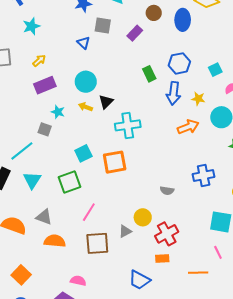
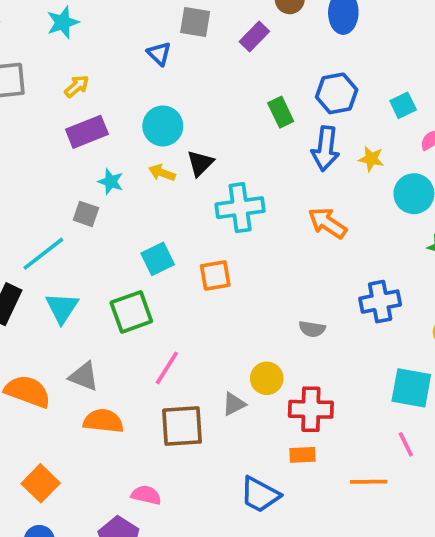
orange arrow: (188, 127) -> (327, 223), moved, turned -125
orange square: (115, 162) -> (215, 275), size x0.7
red cross: (167, 234) -> (311, 409), turned 30

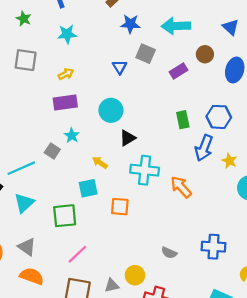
yellow arrow: (162, 173) -> (100, 163), moved
orange arrow: (327, 223) -> (181, 187), moved

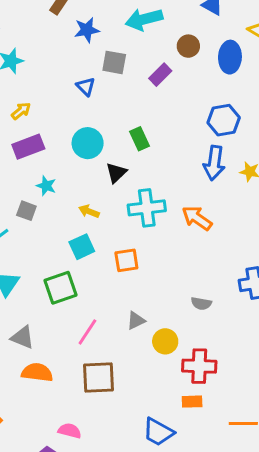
green rectangle: (183, 120) -> (140, 139), moved
gray triangle: (112, 286) -> (136, 321), moved

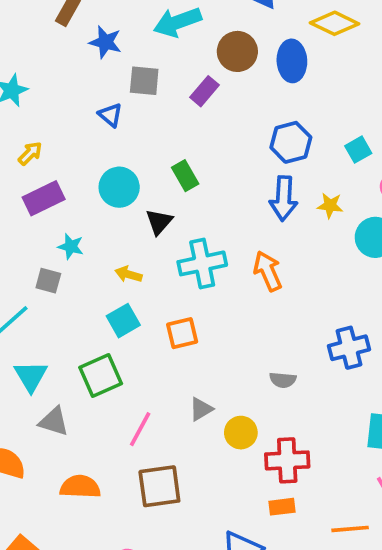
blue star: (87, 30) -> (105, 42), turned 30
brown circle: (188, 46) -> (237, 51), size x1.4
orange arrow: (197, 218) -> (268, 271), turned 36
gray triangle: (23, 337) -> (54, 421), moved

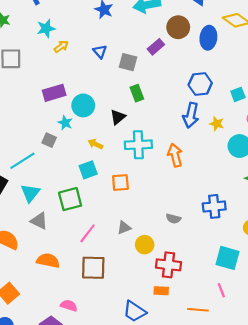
gray square: (144, 81) -> (128, 62), moved
yellow arrow: (30, 153) -> (61, 47), moved
cyan circle: (119, 187) -> (83, 105), moved

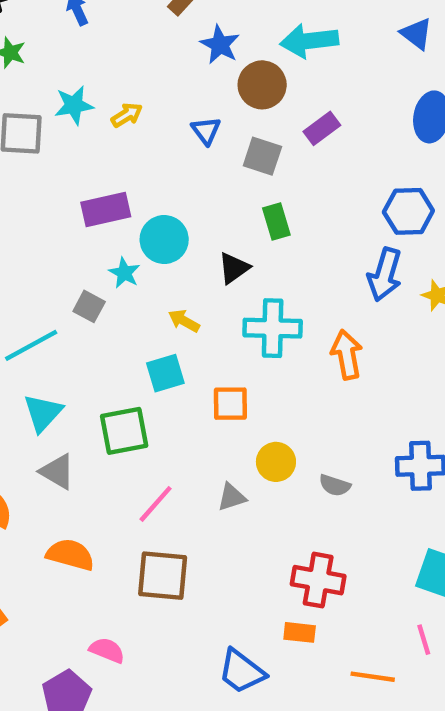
brown circle: (178, 27) -> (262, 85), moved
cyan star: (46, 28) -> (74, 105), moved
yellow circle: (145, 245) -> (276, 462), moved

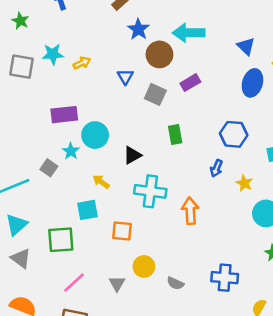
blue triangle: (416, 34) -> (246, 46), moved
green rectangle: (276, 222) -> (175, 135), moved
blue arrow: (385, 274) -> (216, 168), size x0.6
gray triangle: (232, 497) -> (117, 284), turned -48

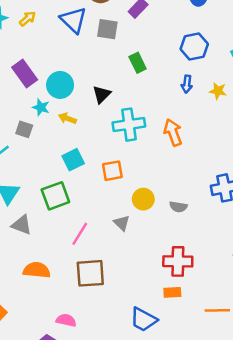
blue triangle: (125, 77) -> (73, 20), size x1.6
purple rectangle: (64, 115) -> (25, 74), turned 76
yellow arrow: (101, 182) -> (67, 118), moved

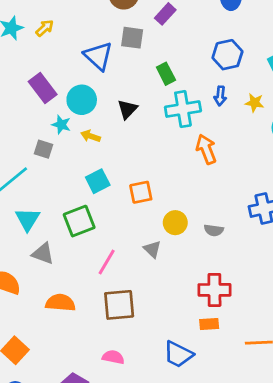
blue triangle: (73, 20) -> (98, 56), moved
cyan cross: (129, 125) -> (183, 109), moved
pink semicircle: (66, 320) -> (113, 357), moved

